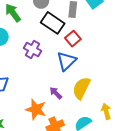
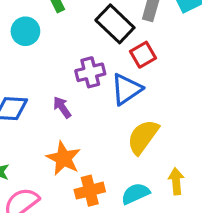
purple cross: (33, 49) -> (90, 72), moved, turned 36
purple arrow: (56, 93) -> (62, 107), moved

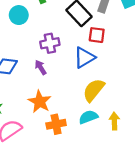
red square: (143, 55) -> (97, 35), turned 35
purple cross: (90, 72) -> (50, 43), moved
cyan semicircle: (135, 194) -> (88, 117), moved

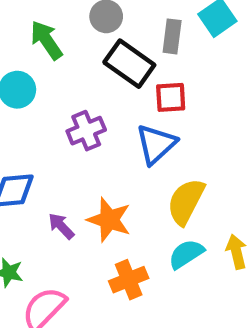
purple arrow: (41, 67) -> (61, 226), moved
orange star: (40, 102) -> (109, 220), moved

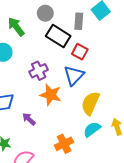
red square: (171, 97) -> (80, 52), turned 35
orange star: (109, 220) -> (51, 95), moved

